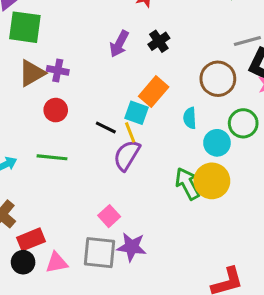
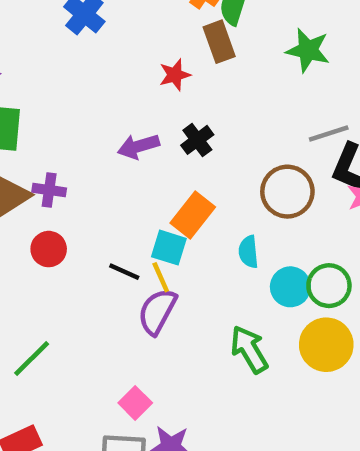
purple arrow: (119, 44) -> (138, 146), turned 48
green circle: (243, 123) -> (329, 286), moved
green line: (52, 157) -> (32, 359), moved, turned -48
yellow circle: (212, 181) -> (326, 345), moved

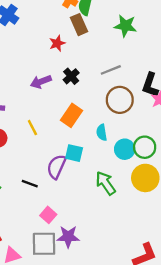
gray line: (329, 134) -> (111, 70), moved
cyan square: (169, 248) -> (74, 153), moved
black line: (124, 272) -> (30, 184), moved
yellow line: (161, 277) -> (32, 128), moved

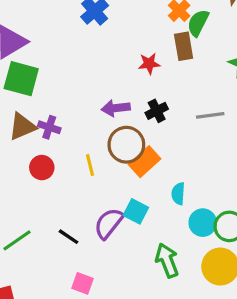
brown circle: (120, 100) -> (126, 145), moved
pink square: (48, 215) -> (82, 283), turned -35

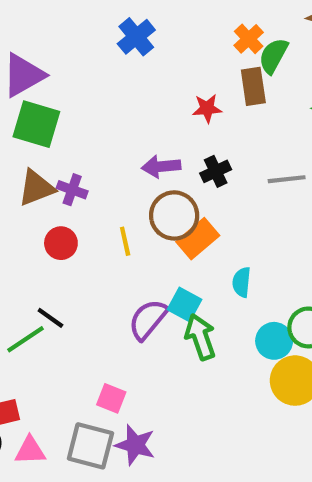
cyan circle: (203, 223) -> (274, 341), moved
black line: (68, 237) -> (50, 318), moved
green arrow: (167, 260) -> (200, 337), moved

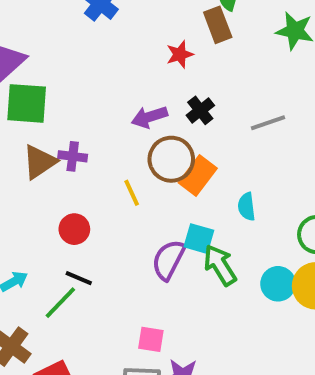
gray line: (287, 179) -> (268, 123), moved
red circle: (61, 243) -> (74, 229), moved
cyan circle: (274, 341) -> (278, 284), moved

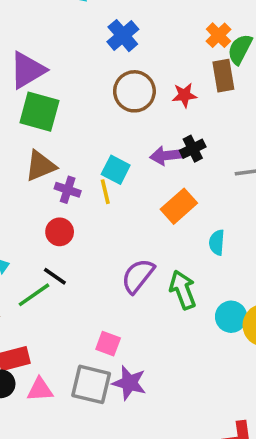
purple arrow: (149, 117) -> (166, 156), moved
purple cross: (73, 156) -> (68, 190), moved
brown circle: (171, 159) -> (134, 91), moved
yellow line: (132, 193) -> (105, 192), moved
cyan square: (199, 239) -> (116, 170), moved

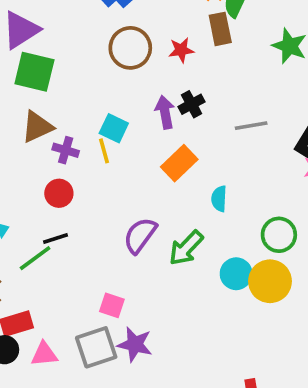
purple arrow: (166, 156) -> (165, 112), turned 88
black line: (55, 276) -> (56, 239), turned -50
green arrow: (183, 290) -> (186, 248), turned -114
gray square: (91, 384) -> (96, 347), turned -30

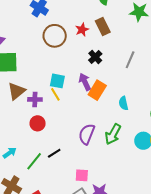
brown rectangle: (220, 29) -> (103, 27), moved
purple arrow: (165, 112) -> (85, 82), moved
gray line: (251, 126) -> (130, 60), turned -42
black line: (56, 239) -> (54, 153), moved

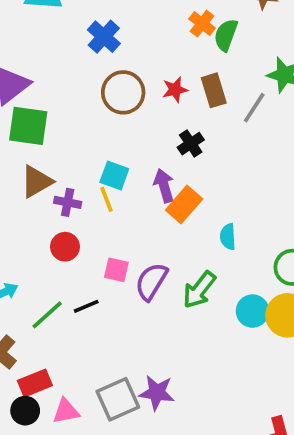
gray line: (130, 60) -> (254, 108), moved
pink square: (82, 175) -> (116, 270), moved

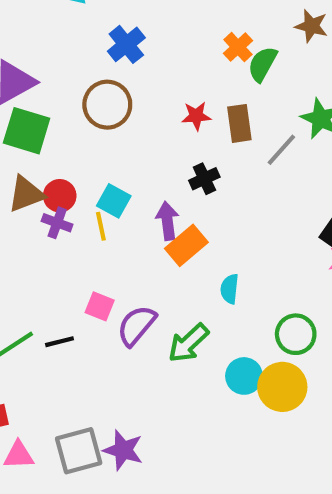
brown circle: (123, 92) -> (107, 105), moved
red circle: (65, 247) -> (60, 196), moved

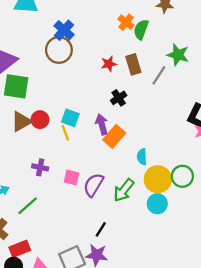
brown circle: (107, 105) -> (59, 50), moved
purple cross: (57, 223) -> (40, 167), moved
black line: (60, 342) -> (101, 229), moved, turned -35
yellow circle: (282, 387) -> (158, 179), moved

